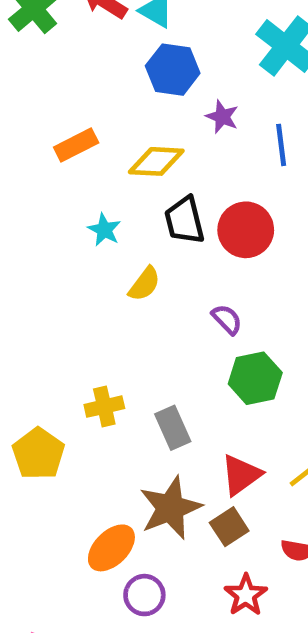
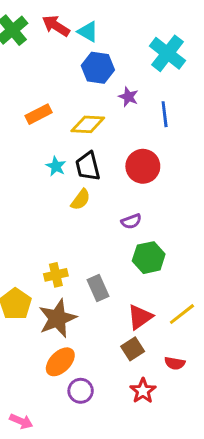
black trapezoid: (184, 220) -> (88, 166), moved
purple semicircle: (227, 319) -> (131, 221), turned 114
brown star: (170, 508) -> (57, 318), moved

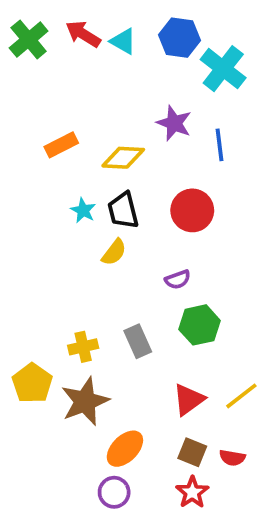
blue hexagon: (98, 68) -> (180, 38), moved
purple star: (128, 97) -> (174, 123), size x1.4
gray rectangle: (98, 288) -> (138, 341), moved
brown square: (133, 349) -> (192, 452), moved, turned -35
orange ellipse: (60, 362) -> (125, 449), moved

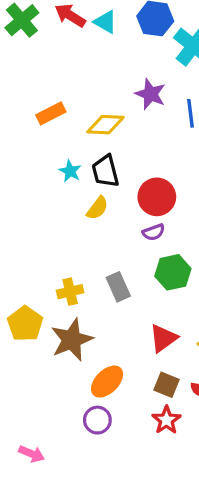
red circle: (192, 210) -> (157, 197), moved

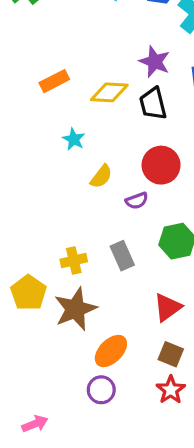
black trapezoid: (105, 171) -> (153, 104), moved
purple semicircle: (154, 232) -> (137, 201), moved
pink arrow: (32, 454) -> (35, 424), turned -45

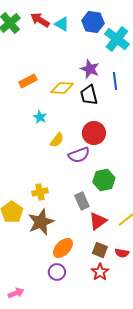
purple semicircle: (137, 201) -> (79, 155), size x1.5
gray rectangle: (122, 256) -> (82, 201), moved

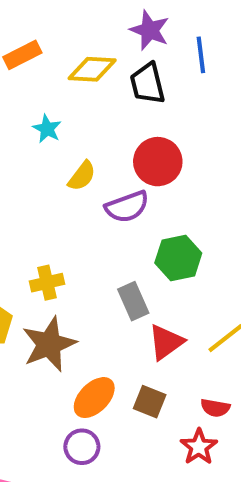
brown square: (100, 250) -> (150, 402), moved
red star: (100, 272) -> (199, 447), moved

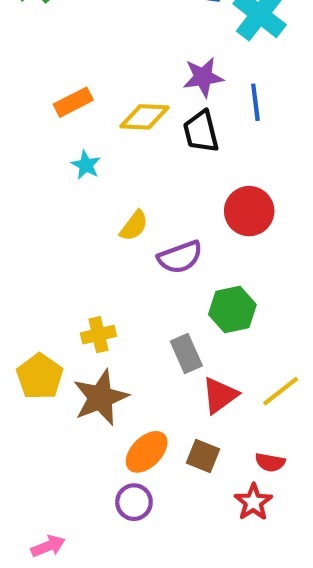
purple star: (150, 30) -> (203, 77), turned -30
cyan star: (47, 129) -> (86, 165), moved
red circle: (158, 162) -> (249, 211), moved

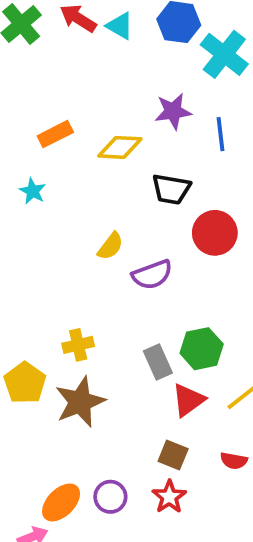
black trapezoid: (201, 132) -> (171, 189), moved, turned -66
cyan star: (86, 165) -> (33, 191), moved
green hexagon: (232, 310) -> (202, 349), moved
orange ellipse: (147, 452) -> (61, 502), moved
red star: (253, 502) -> (169, 497), moved

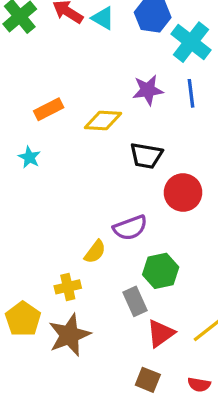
blue line: (221, 134) -> (191, 93), moved
yellow semicircle: (110, 246) -> (95, 252), moved
green hexagon: (202, 349) -> (161, 271), moved

